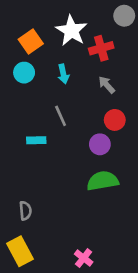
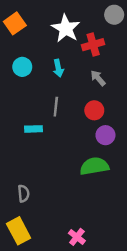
orange square: (31, 41) -> (15, 23), moved
gray line: (61, 116) -> (56, 107), turned 30
red circle: (115, 120) -> (94, 110), moved
purple circle: (100, 144) -> (105, 135), moved

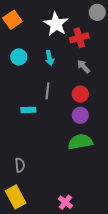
purple circle: (105, 135) -> (80, 115), moved

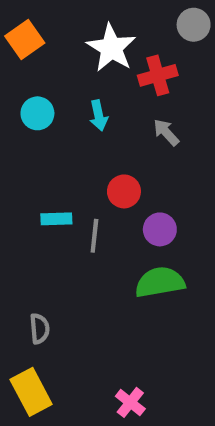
gray line: (47, 91) -> (94, 236), moved
red circle: (80, 94) -> (124, 191), moved

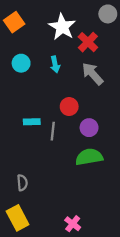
red cross: (158, 75) -> (88, 42), turned -30
gray arrow: (166, 132) -> (93, 74), size x1.5

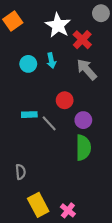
cyan circle: (21, 63) -> (28, 64), moved
gray line: (53, 131) -> (49, 123), turned -49
green semicircle: (89, 157) -> (83, 148), turned 100
yellow rectangle: (18, 218) -> (38, 205), moved

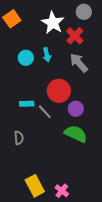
gray circle: (101, 13) -> (84, 12), moved
red circle: (65, 100) -> (59, 91), size x1.5
green semicircle: (83, 148) -> (76, 134), turned -65
gray semicircle: (21, 172) -> (19, 138), moved

